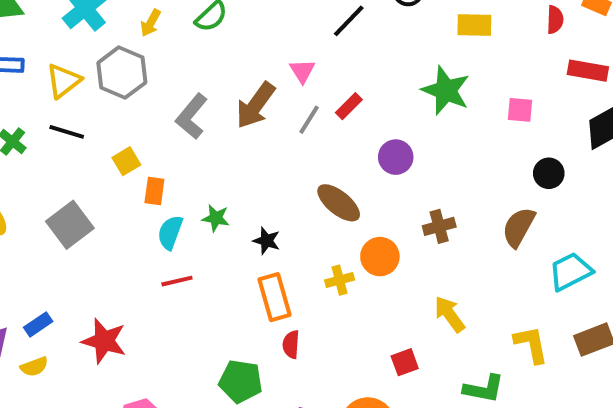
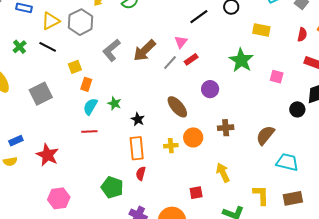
pink triangle: (302, 71) -> (181, 42), moved
black circle: (549, 173) -> (297, 109), moved
cyan trapezoid: (571, 271) -> (287, 162), turned 30

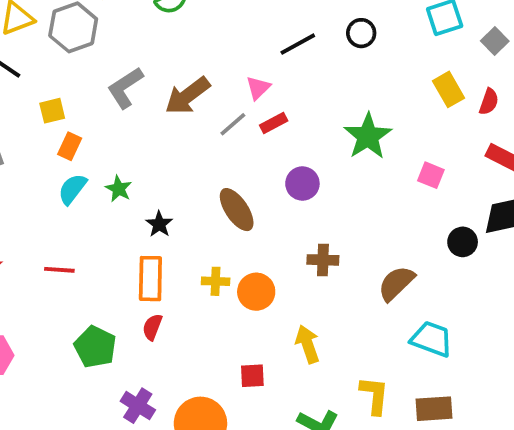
yellow rectangle: (261, 30) -> (448, 89), moved, turned 42
red line: (89, 131) -> (59, 270), moved
orange circle: (193, 137) -> (256, 292), moved

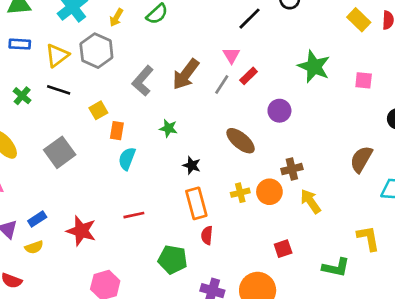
green star: (119, 189) -> (168, 128), moved
brown cross: (323, 260) -> (292, 169), moved
yellow arrow: (308, 344) -> (311, 201), moved

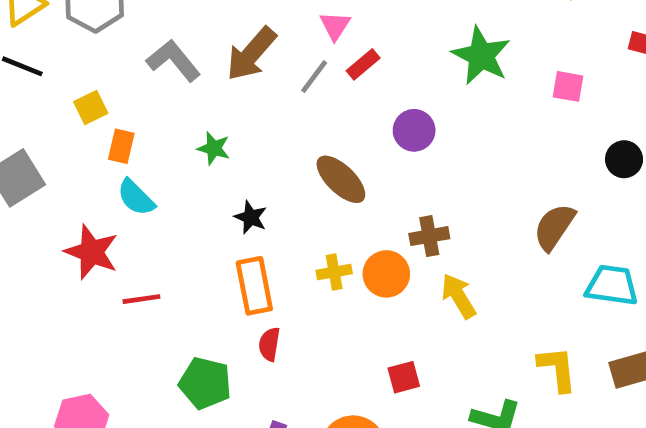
gray L-shape: (143, 81) -> (173, 60), turned 96
cyan semicircle: (127, 159) -> (136, 197), turned -70
red star: (81, 231) -> (91, 252), moved

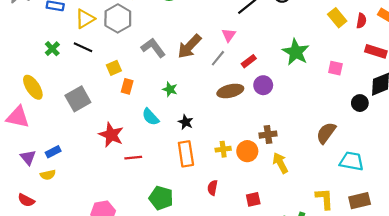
red rectangle: (363, 64) -> (249, 61), moved
brown ellipse: (341, 179) -> (230, 91), moved, turned -60
cyan semicircle: (136, 197) -> (150, 117), moved
red semicircle: (269, 344) -> (213, 188), moved

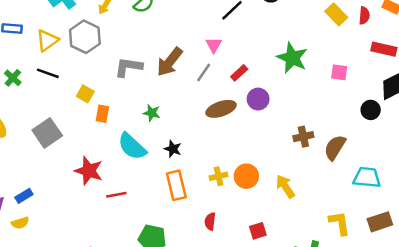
gray L-shape: (153, 48) -> (128, 67), turned -40
yellow square: (114, 68) -> (85, 94), turned -32
cyan semicircle: (150, 117) -> (132, 146), size x1.4
brown cross: (268, 135) -> (303, 137), moved

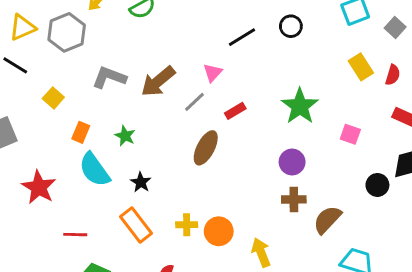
purple circle: (258, 99) -> (292, 162), moved
brown ellipse: (221, 109) -> (206, 148), turned -56
orange rectangle: (102, 114) -> (81, 132), moved
orange rectangle: (176, 185) -> (136, 225), turned -36
red line: (116, 195) -> (75, 235), moved

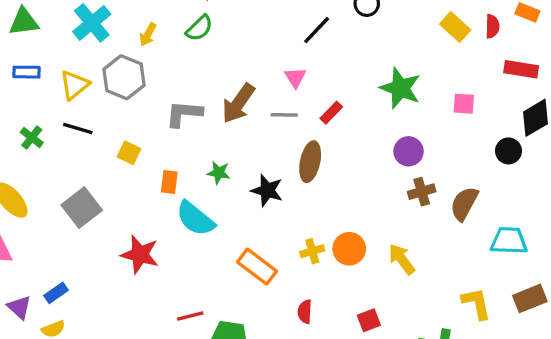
gray line: (194, 102) -> (284, 115), turned 60
black star: (141, 182) -> (267, 190), moved, size x1.4
red line: (75, 235) -> (190, 316), moved

